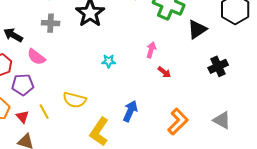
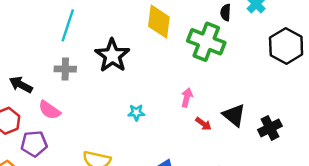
black triangle: (197, 29) -> (234, 115), moved, turned -45
black cross: (218, 66) -> (270, 128), moved

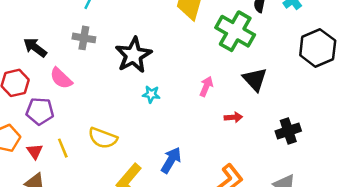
black star: (112, 55) -> (133, 55), moved
black triangle: (234, 115) -> (255, 79), moved
red arrow: (203, 124) -> (233, 117), moved, turned -49

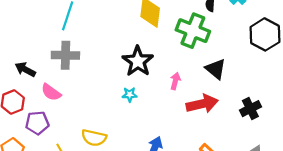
gray cross: (84, 38) -> (65, 55), size x1.4
black star: (133, 55) -> (138, 61), moved
red arrow: (233, 117) -> (202, 104), size x2.0

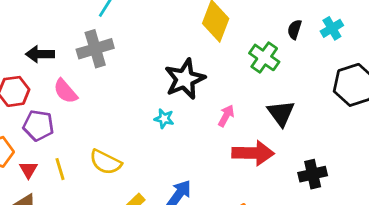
green cross: (193, 31) -> (264, 57), size x0.7
gray cross: (65, 55) -> (95, 49), turned -32
black arrow: (25, 69) -> (40, 54), turned -42

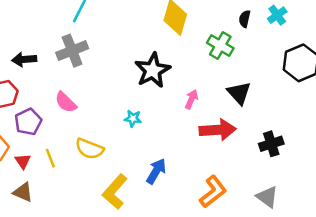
pink semicircle: (65, 91) -> (66, 102), moved
cyan star: (164, 119) -> (133, 118), moved
purple pentagon: (38, 125) -> (28, 122), turned -30

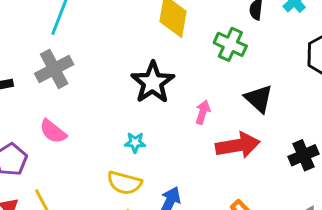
yellow semicircle: (90, 149) -> (124, 183), moved

